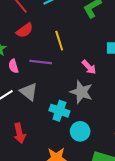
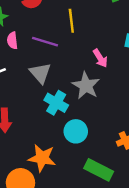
gray triangle: (29, 92) -> (40, 73), moved

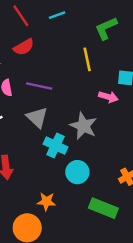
yellow line: (71, 21) -> (87, 59), moved
pink arrow: (100, 58) -> (108, 97), moved, turned -36
orange star: (42, 158) -> (46, 201), size x0.7

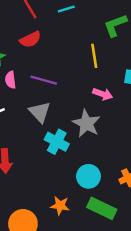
pink arrow: (108, 97) -> (103, 94), moved
cyan circle: (77, 172) -> (88, 176), moved
orange star: (46, 201) -> (60, 206), moved

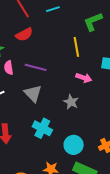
gray star: (86, 123) -> (71, 102), size x0.7
cyan cross: (57, 142) -> (42, 128), moved

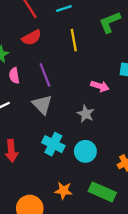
yellow line: (76, 47) -> (74, 40), moved
purple line: (36, 67) -> (45, 75), turned 55
cyan circle: (74, 145) -> (85, 151), moved

